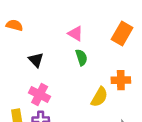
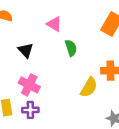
pink triangle: (75, 34) -> (54, 24), moved

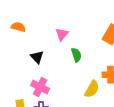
pink triangle: (54, 24) -> (62, 34), turned 40

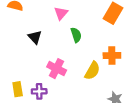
pink cross: (40, 87) -> (57, 69), moved

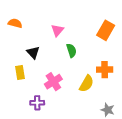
pink cross: (57, 69) -> (53, 82), turned 30
yellow rectangle: (18, 89) -> (20, 73), moved

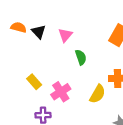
black triangle: (33, 52) -> (39, 32), moved
yellow rectangle: (20, 73) -> (34, 82), moved, turned -32

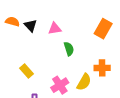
pink triangle: (65, 35) -> (55, 29), turned 40
pink cross: (61, 92) -> (60, 85), moved

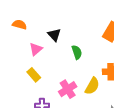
black triangle: (31, 26) -> (54, 35), moved
pink triangle: (55, 29) -> (36, 49), moved, turned -32

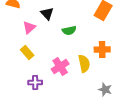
green semicircle: (77, 52) -> (69, 30), turned 96
yellow semicircle: (92, 86) -> (84, 64), turned -42

